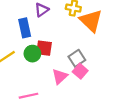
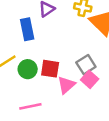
red square: (44, 48) -> (50, 69), moved
green circle: (32, 54) -> (28, 69), moved

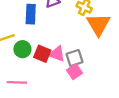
pink triangle: (66, 85) -> (57, 54), moved, turned 48

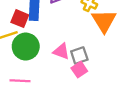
green circle: (22, 49) -> (26, 47), size x1.5
red square: (42, 54) -> (20, 19), moved

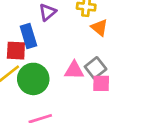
orange triangle: (104, 21) -> (99, 28), moved, size x0.6
pink square: (79, 70) -> (101, 83), turned -35

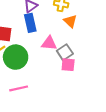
blue rectangle: (28, 36) -> (30, 23), moved
pink triangle: (74, 70) -> (49, 43), moved

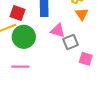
pink square: (68, 65) -> (86, 59), moved

